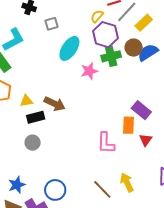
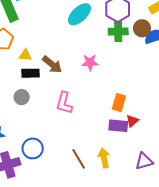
pink star: (89, 71) -> (90, 62), moved
purple rectangle: (141, 110) -> (118, 126), moved, turned -48
pink L-shape: (106, 143) -> (64, 103), moved

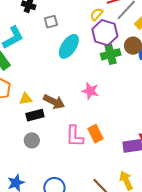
pink star: (90, 62) -> (90, 91), turned 30
orange rectangle: (119, 103) -> (95, 134), moved, turned -30

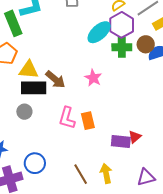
cyan ellipse: (69, 46) -> (99, 32), moved
yellow triangle: (26, 99) -> (29, 70), size x1.5
black rectangle: (35, 115) -> (34, 88), size x1.4

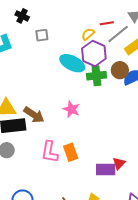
cyan ellipse: (99, 32) -> (72, 63), turned 75

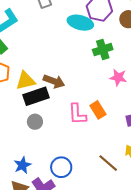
green cross: (96, 76) -> (103, 50), moved
pink star: (71, 109) -> (118, 77), moved

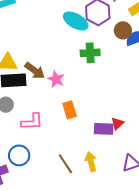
pink star: (118, 77) -> (56, 79), moved
pink L-shape: (77, 114) -> (32, 122), moved, turned -105

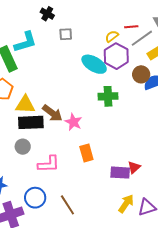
yellow arrow: (91, 162) -> (126, 204), moved, turned 48
brown line: (65, 164) -> (67, 205), moved

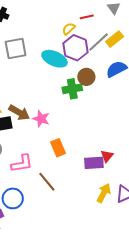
gray square: (66, 34) -> (16, 49), moved, size x1.6
gray line: (142, 38) -> (99, 42), moved
brown circle: (141, 74) -> (86, 77), moved
brown line: (67, 205) -> (47, 182), moved

